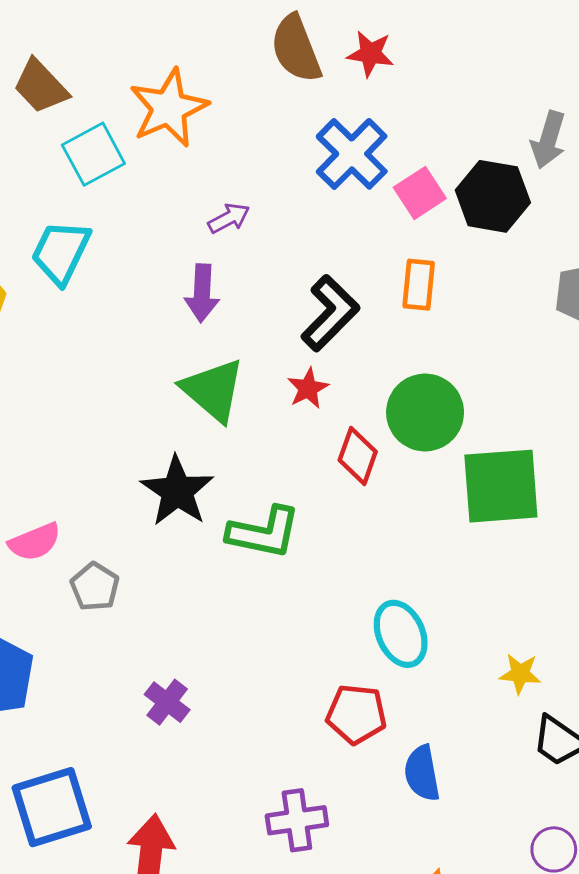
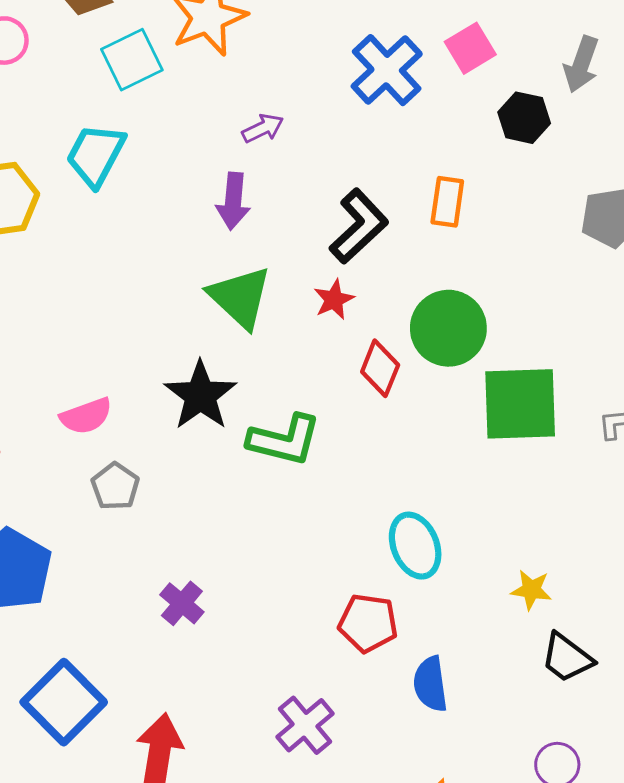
pink square: (420, 193) -> (470, 48), moved
black hexagon: (493, 196) -> (524, 118), size x0.7
pink semicircle: (35, 542) -> (86, 416), moved
blue square: (52, 807) -> (64, 702), turned -30
purple cross: (297, 820) -> (305, 725), turned -34

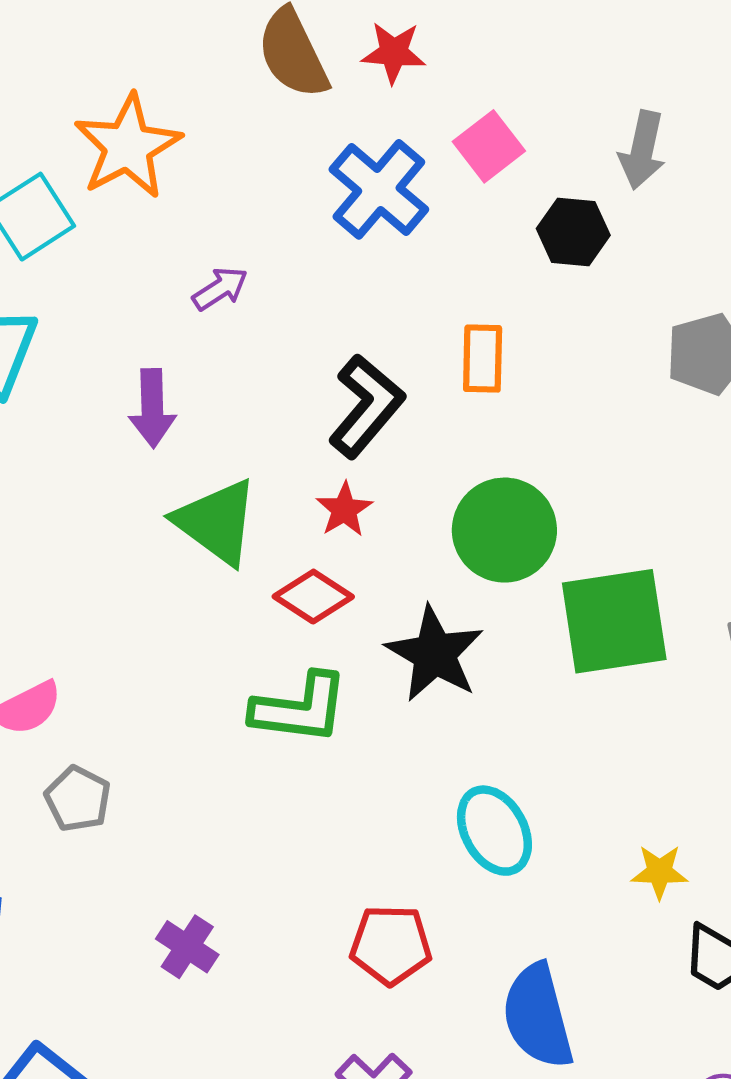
purple arrow: (233, 201) -> (152, 408), moved
red diamond: (380, 368) -> (313, 597), moved, turned -72
black star: (200, 395) -> (435, 654), moved
red pentagon: (368, 623) -> (391, 945), moved
blue semicircle: (430, 684) -> (538, 1016), size x1.4

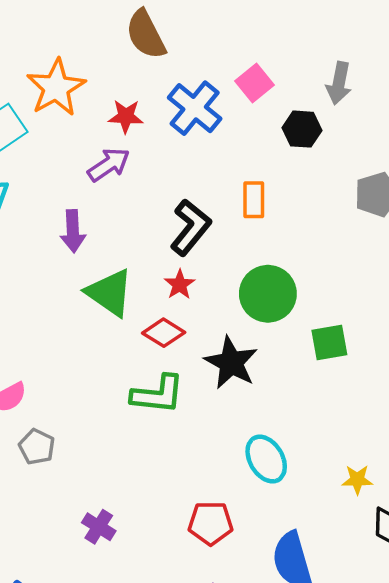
red star: (394, 53) -> (126, 116), moved
purple arrow: (220, 289) -> (109, 165), size x1.4
green square: (614, 621) -> (329, 343), size x0.6

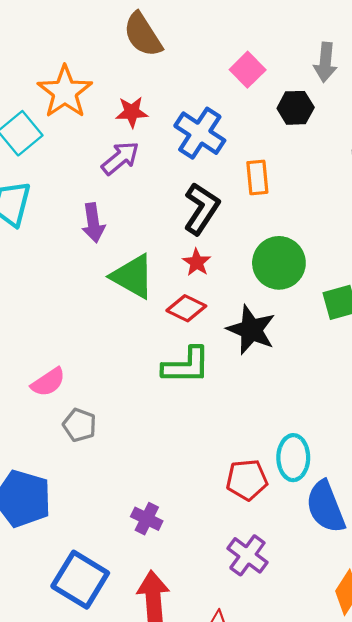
blue cross: (195, 108) -> (200, 133), moved
cyan ellipse: (266, 459) -> (293, 458), moved, turned 36
purple cross: (99, 527) -> (147, 519), moved

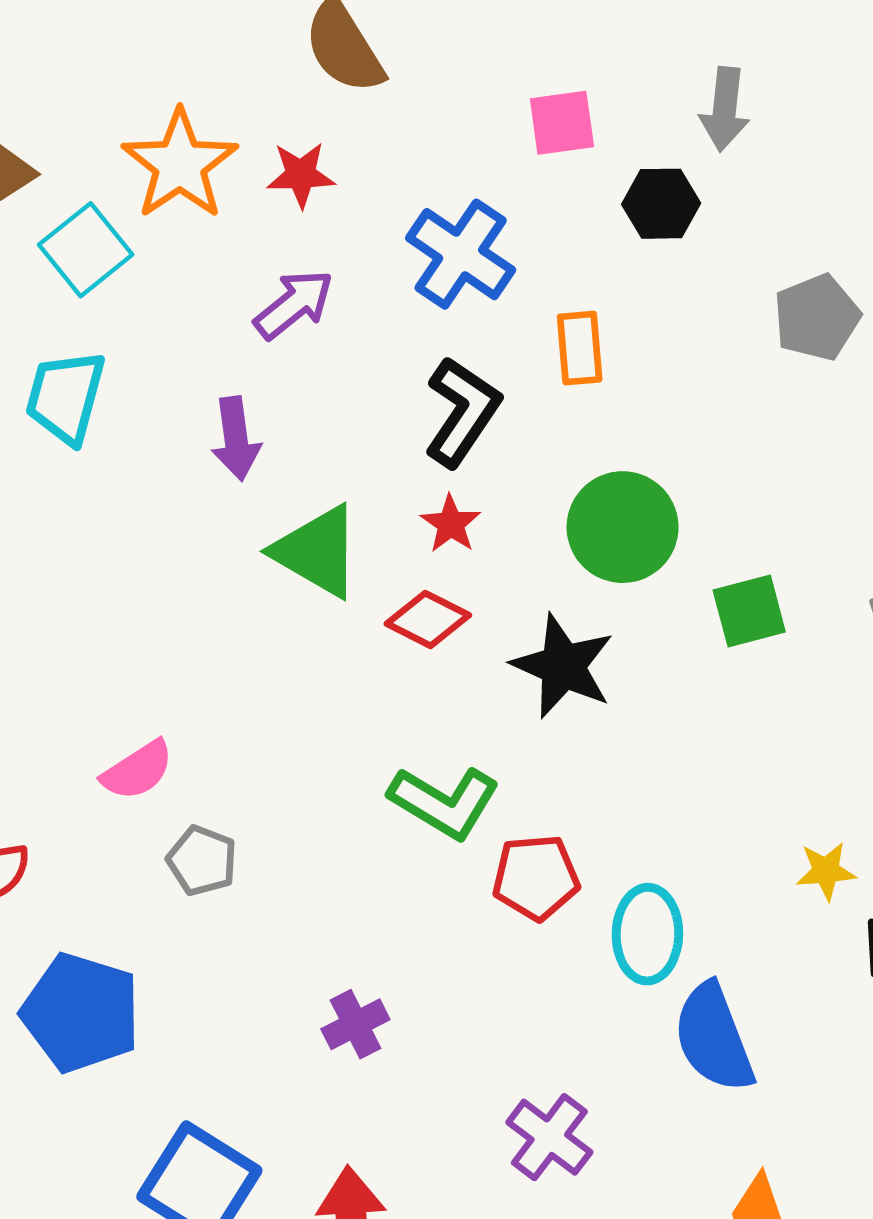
pink square: (248, 70) -> (562, 123), turned 36
red star: (132, 112) -> (301, 175), moved
green L-shape: (186, 366) -> (444, 802), moved, turned 30
red pentagon: (247, 480) -> (536, 877), moved
purple cross: (147, 519) -> (355, 1024), moved, turned 36

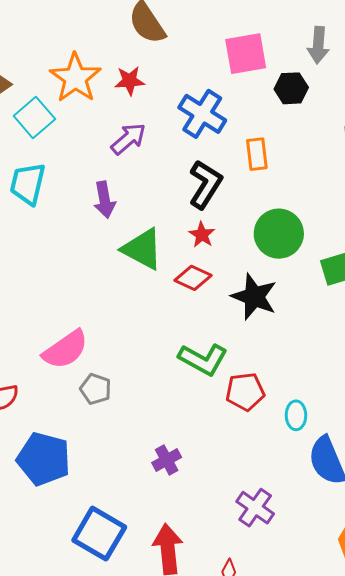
pink square: (562, 123) -> (246, 54), size x1.4
pink semicircle: (138, 770) -> (65, 350), size x1.4
cyan ellipse: (647, 934) -> (296, 415), size x0.7

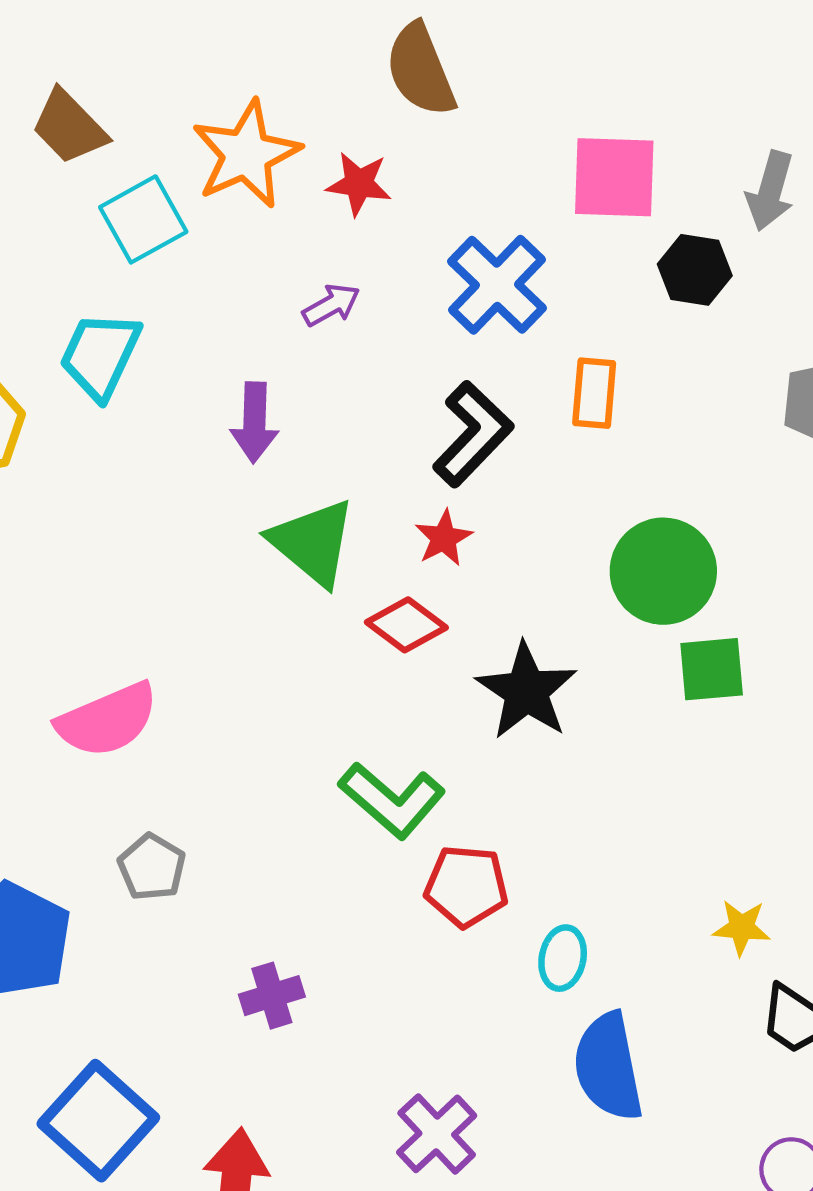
purple arrow: (128, 139) -> (331, 305), size x0.7
green circle: (279, 234) -> (663, 571), moved
gray pentagon: (96, 389) -> (152, 867), moved

